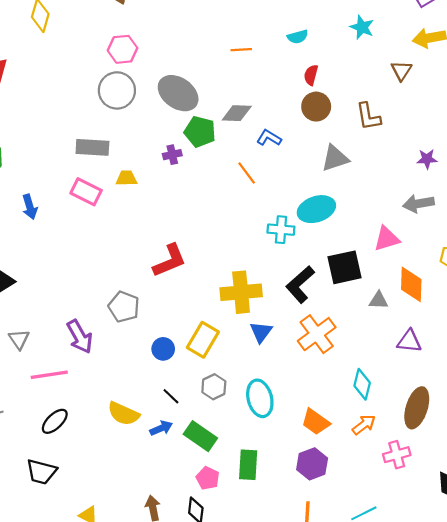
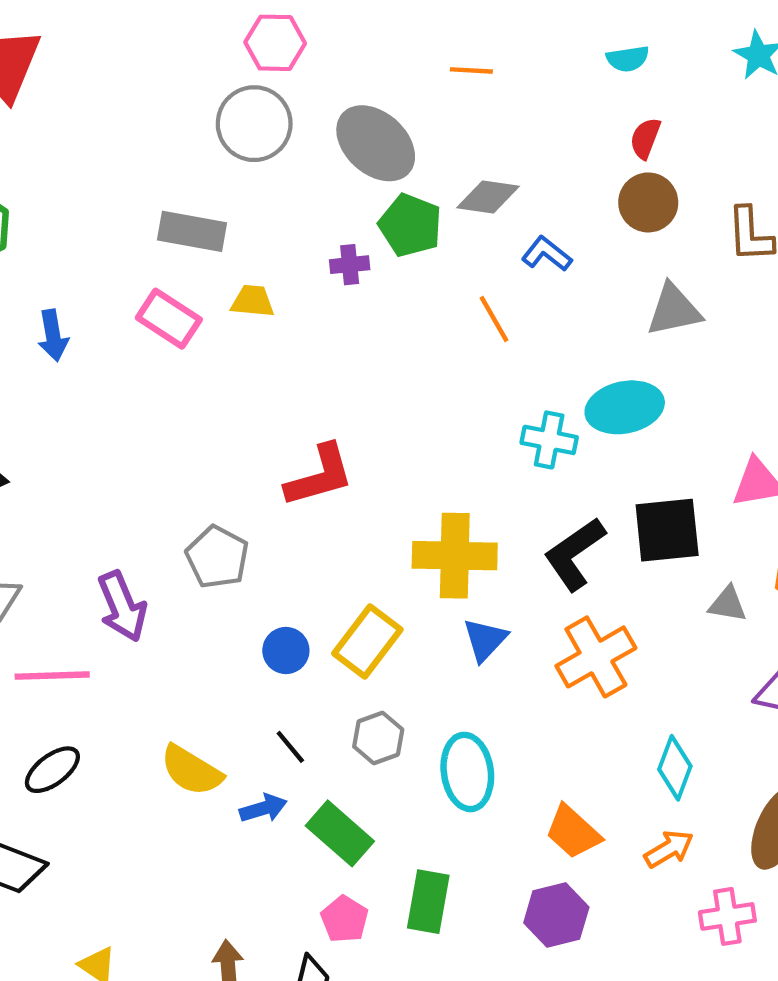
orange line: (241, 50) -> (471, 70), moved

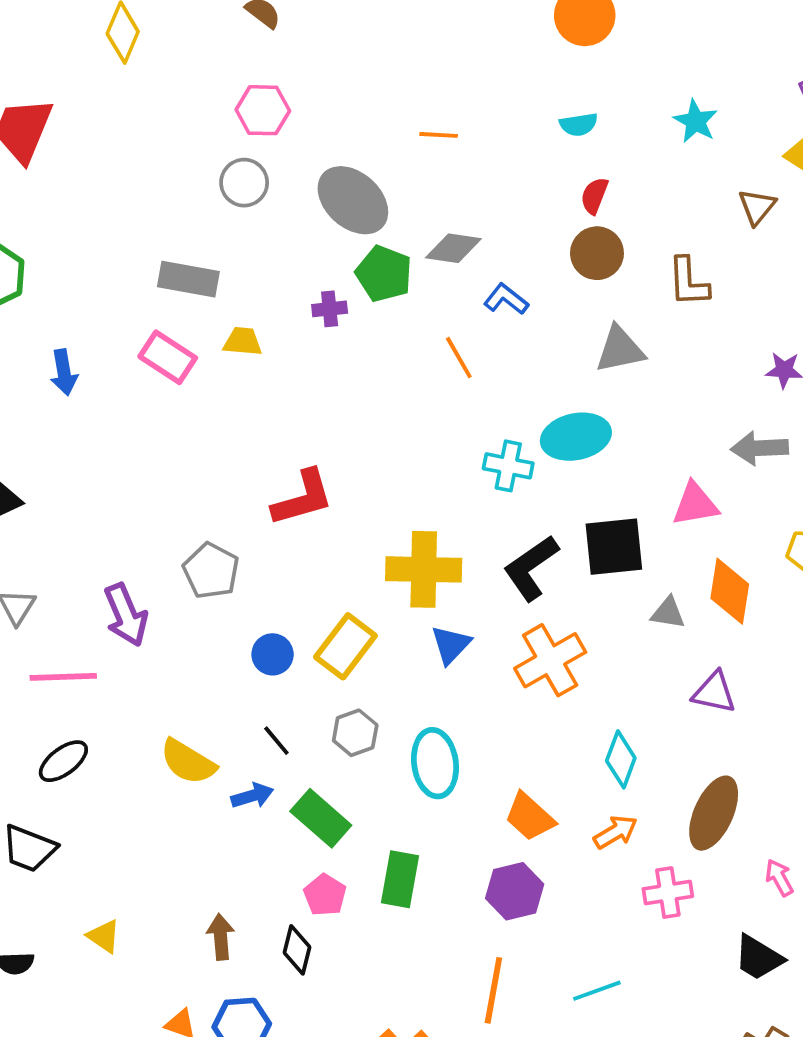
gray circle: (254, 124) -> (244, 183), size x0.7

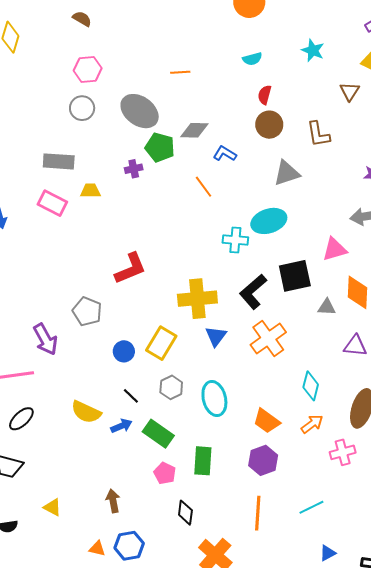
black diamond: (297, 950) -> (185, 513), moved

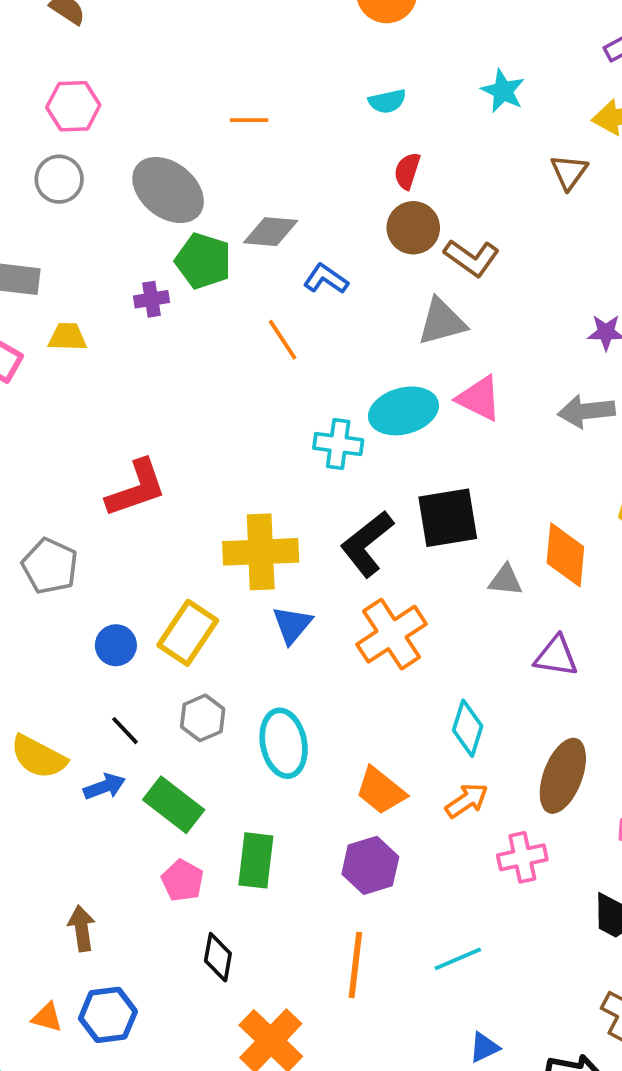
brown L-shape: (318, 134) -> (472, 258), moved, turned -48
pink triangle: (335, 249) -> (479, 398), moved, turned 40

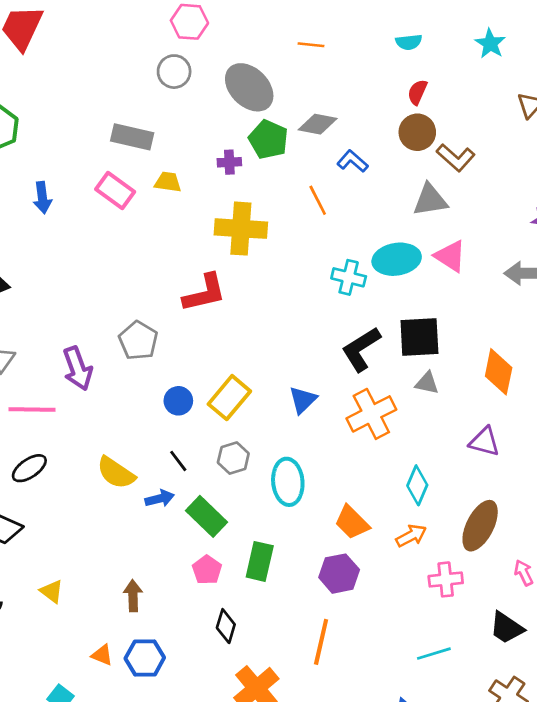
yellow cross: (261, 552) -> (241, 229), moved
gray triangle: (505, 580) -> (427, 383), moved
cyan line: (458, 959) -> (434, 654), moved

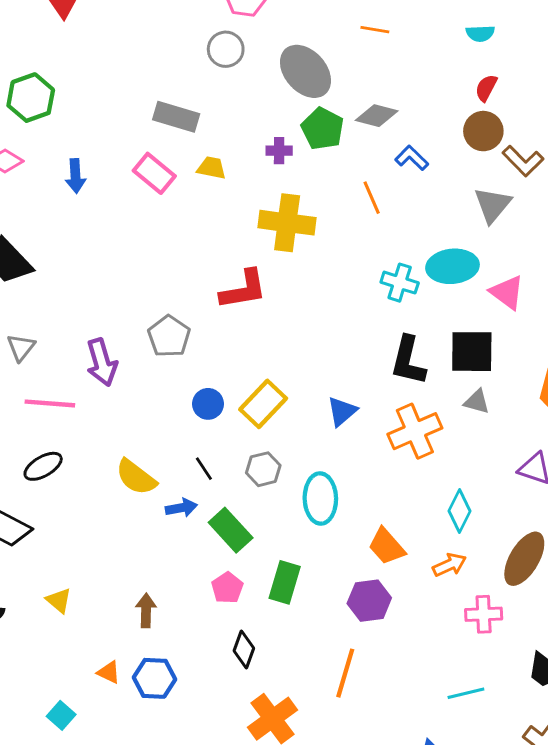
gray triangle: (430, 200) -> (493, 205), turned -45
pink triangle: (450, 256) -> (507, 292), moved
black L-shape: (361, 349) -> (408, 361), turned -48

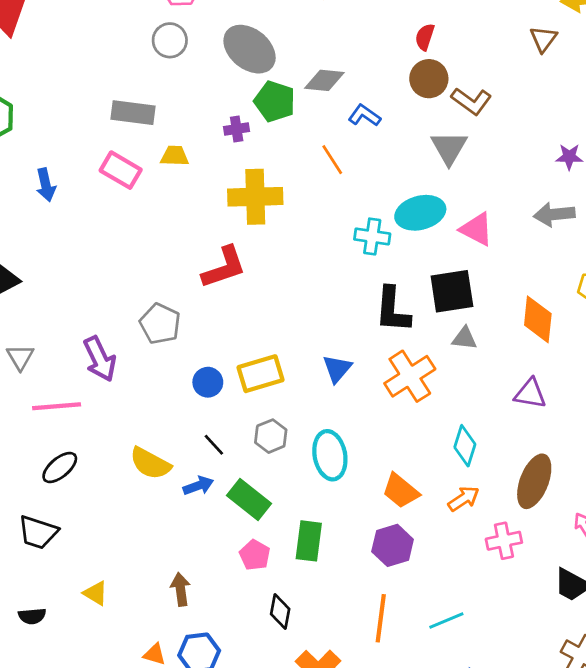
yellow rectangle: (263, 404) -> (261, 374), turned 39
cyan line: (466, 693) -> (446, 621), moved

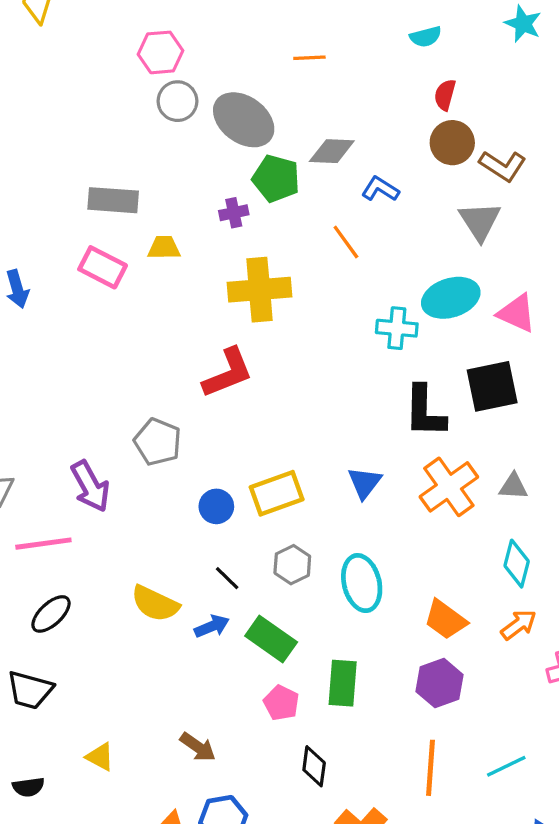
gray circle: (170, 40) -> (177, 101), moved
gray triangle: (464, 338) -> (513, 486), moved
brown arrow: (181, 589) -> (198, 747), turned 136

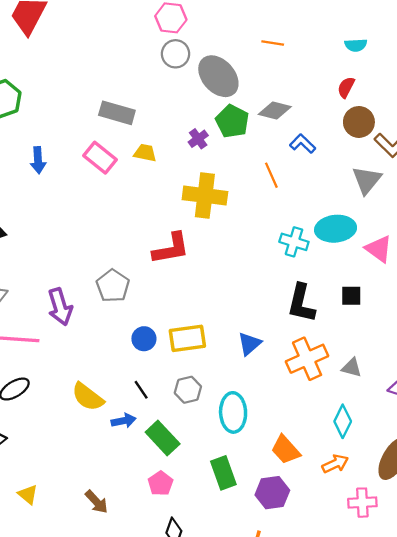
red semicircle: (445, 95) -> (346, 87), moved
purple cross: (234, 213) -> (198, 139), turned -36
black square: (492, 386) -> (351, 296), size x0.6
green rectangle: (343, 683) -> (223, 473), moved, turned -36

